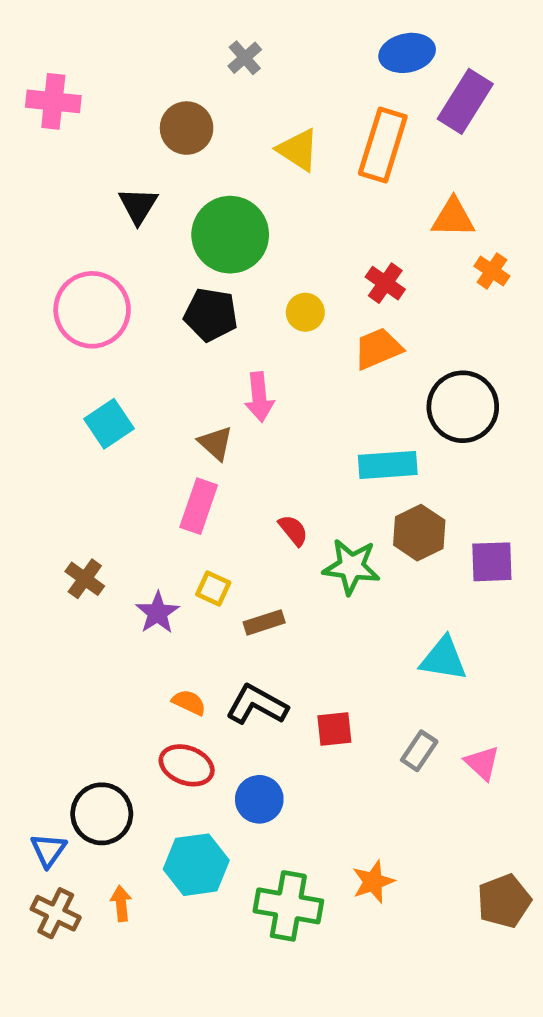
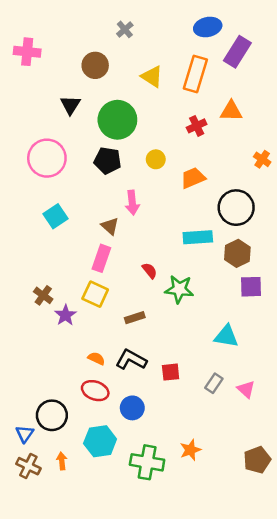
orange cross: (492, 271) -> (262, 159), moved
red cross: (385, 283) -> (197, 126), moved, turned 30
brown hexagon: (419, 533) -> (237, 253), moved
yellow square: (213, 588) -> (95, 294), moved, size x1.5
purple star: (157, 613) -> (65, 315), moved

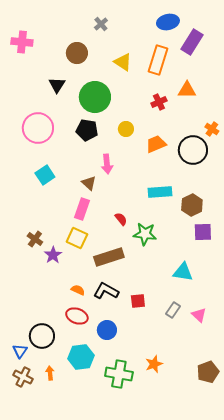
black circle: (236, 208) -> (193, 150), moved
brown rectangle: (135, 318) -> (109, 257), size x1.8

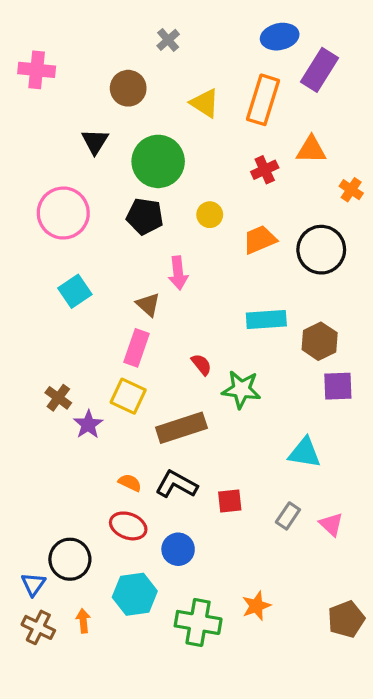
orange cross: (212, 129) -> (351, 190), moved

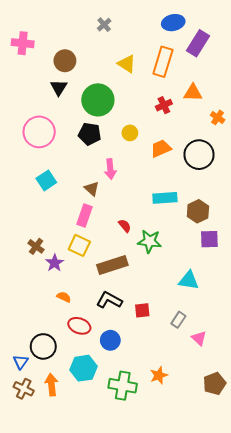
brown circle: (128, 88) -> (65, 61), moved
orange semicircle: (130, 483) -> (64, 297), moved
pink triangle: (331, 524) -> (199, 338), moved
orange arrow: (83, 621) -> (51, 385), size x1.5

